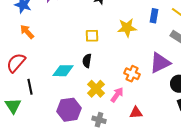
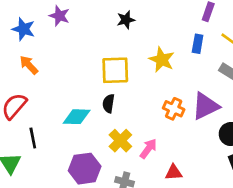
yellow star: (127, 28) -> (162, 60), turned 30
yellow square: (92, 36) -> (115, 70), size x1.6
orange cross: (132, 74) -> (174, 109), moved

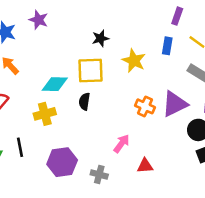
black star: (126, 20) -> (100, 38), moved
cyan diamond: (77, 117) -> (55, 84), moved
black line: (33, 138) -> (20, 147), moved
yellow cross: (120, 141) -> (45, 114), moved, turned 30

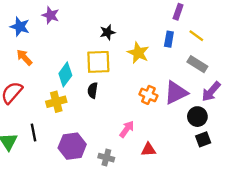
cyan diamond: (55, 84) -> (65, 74), turned -55

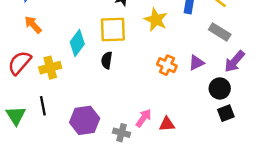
purple triangle: (176, 93) -> (196, 63), size x0.6
yellow cross: (56, 102) -> (50, 68), moved
pink arrow: (127, 129) -> (144, 118), moved

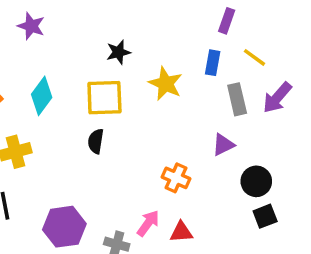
gray rectangle: (220, 32) -> (237, 99), moved, turned 45
cyan diamond: (77, 43) -> (42, 96), moved
purple arrow: (234, 61) -> (277, 98), moved
orange cross: (167, 65) -> (176, 178), moved

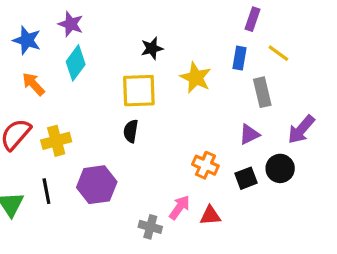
cyan diamond: (42, 96) -> (76, 63), moved
purple arrow: (277, 98) -> (301, 129), moved
black square: (265, 216) -> (246, 178), moved
purple hexagon: (64, 227) -> (97, 185), moved

